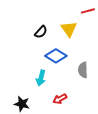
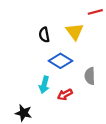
black semicircle: (41, 32) -> (44, 35), turned 128
red arrow: (60, 99) -> (65, 94), moved

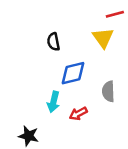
yellow triangle: (75, 31) -> (103, 38), moved
blue diamond: (60, 61) -> (73, 73), turned -45

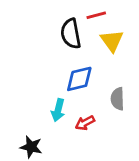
red line: (115, 14) -> (96, 15), moved
black semicircle: (53, 42) -> (71, 34), moved, size x1.5

